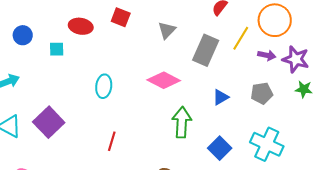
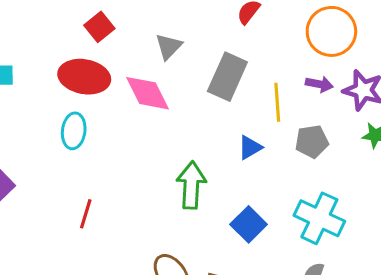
red square: (121, 17) -> (99, 27), turned 30
red ellipse: (81, 26) -> (84, 77), moved, size x1.4
yellow line: (241, 38) -> (277, 102), moved, turned -35
pink diamond: (164, 80) -> (148, 93), moved, turned 36

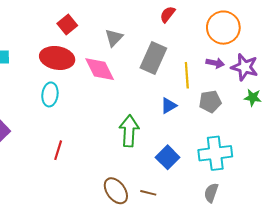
cyan cross: (319, 218) -> (215, 153), turned -32

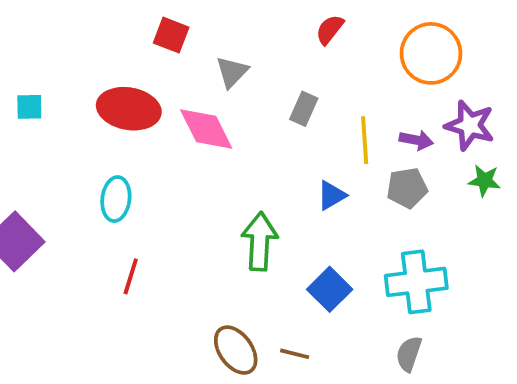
red square: (67, 25) -> (171, 35), moved, turned -30
gray rectangle: (153, 58) -> (304, 109), size x0.6
purple arrow: (215, 63) -> (416, 140), moved
cyan ellipse: (50, 94) -> (116, 199), moved

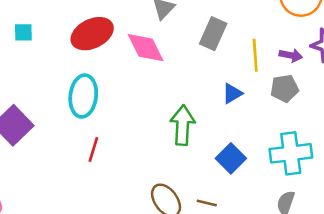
red ellipse: (129, 109) -> (92, 34), turned -36
gray rectangle: (304, 109) -> (213, 34), size x1.4
cyan ellipse: (116, 199) -> (83, 96), size x1.4

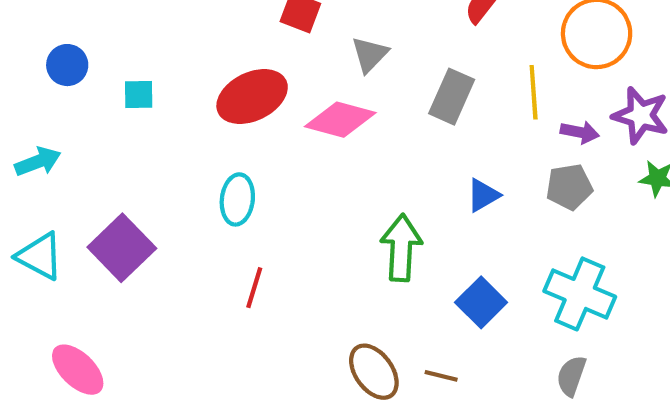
pink diamond: (146, 48) -> (340, 120), turned -48
yellow line: (255, 55) -> (534, 92), moved
cyan ellipse: (83, 96) -> (237, 199), size x0.7
cyan cross: (291, 153) -> (580, 294), turned 30

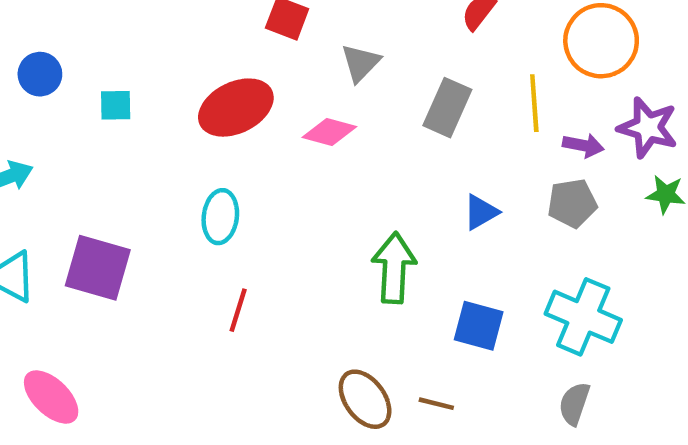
pink diamond: (340, 120) -> (329, 132), size x0.7
purple square: (122, 248) -> (98, 268), turned -30
blue square: (481, 302) -> (479, 326), turned -30

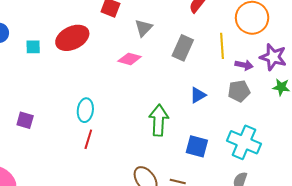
red ellipse: (236, 108) -> (72, 38), moved
cyan ellipse: (220, 217) -> (85, 110), moved
purple square: (98, 268) -> (25, 120), size x0.6

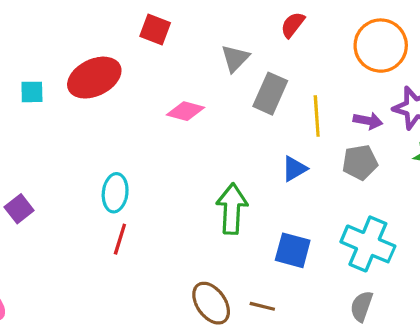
gray triangle: (144, 28) -> (235, 58), moved
yellow line: (222, 46) -> (317, 116), moved
purple square: (25, 120) -> (19, 209), turned 36

